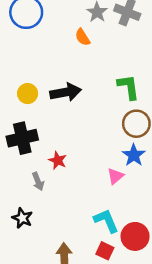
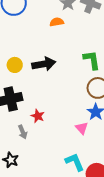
orange semicircle: (83, 37) -> (57, 22), turned 112
pink triangle: (115, 176) -> (82, 128), turned -32

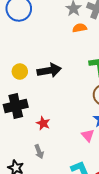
orange semicircle: (57, 22) -> (80, 28), moved
gray arrow: (23, 132) -> (39, 152), moved

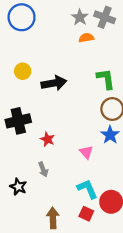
yellow circle: (20, 71) -> (23, 71), moved
pink triangle: (88, 135) -> (86, 152), moved

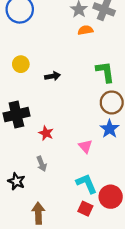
black arrow: (54, 83) -> (53, 76), size x0.6
brown arrow: (53, 218) -> (38, 213), moved

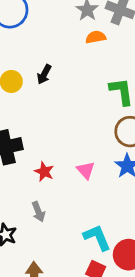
black arrow: (53, 76) -> (44, 74), moved, turned 128
pink triangle: (85, 146) -> (86, 170), moved

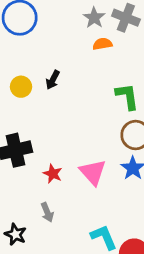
pink triangle: (86, 170) -> (93, 172), size x1.5

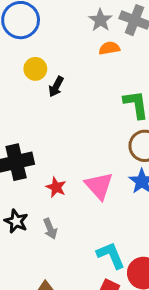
yellow circle: (21, 87) -> (35, 69), moved
black star: (15, 234) -> (16, 221), moved

